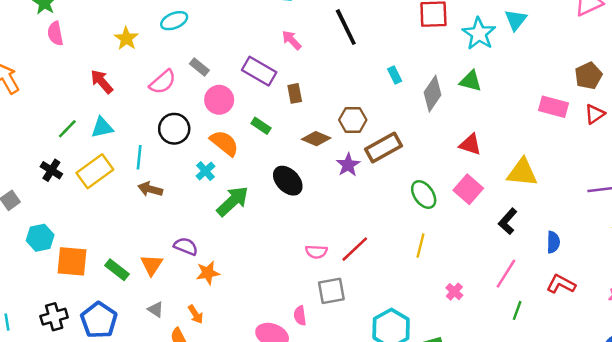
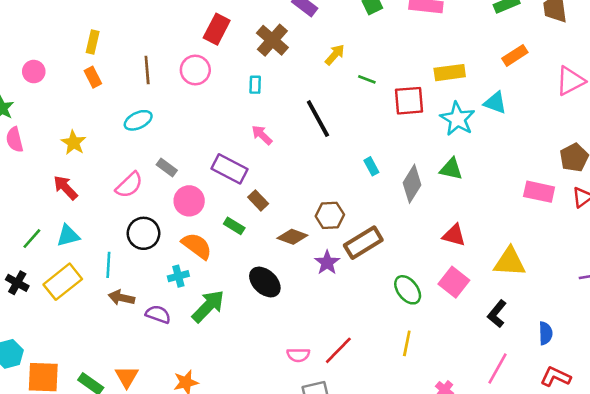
cyan triangle: (516, 20) -> (495, 103), turned -45
yellow star: (126, 38) -> (73, 143), moved
brown rectangle: (295, 93) -> (258, 200), moved, turned -30
cyan cross: (205, 171) -> (178, 276), turned 30
purple semicircle: (186, 246) -> (158, 314), moved

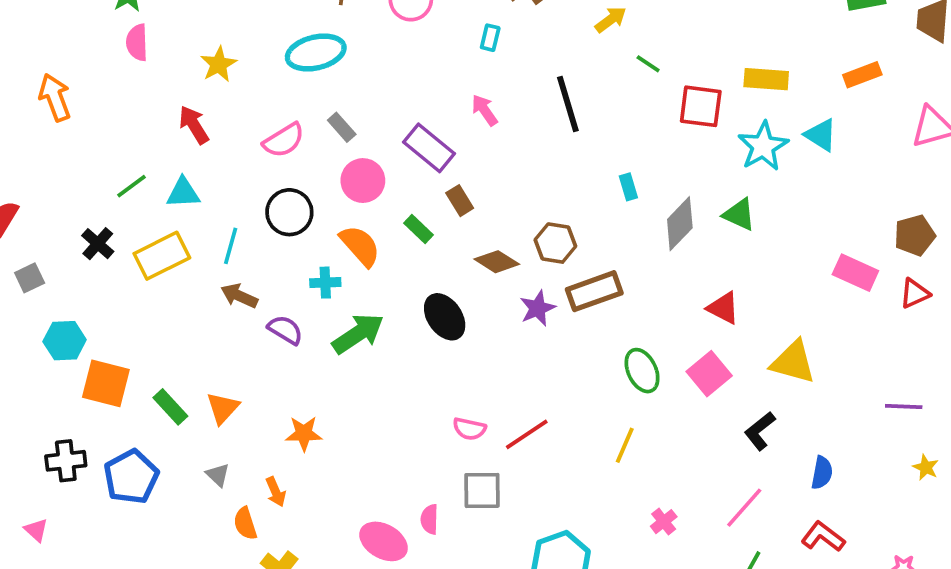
cyan ellipse: (138, 120) -> (316, 53), size x1.4

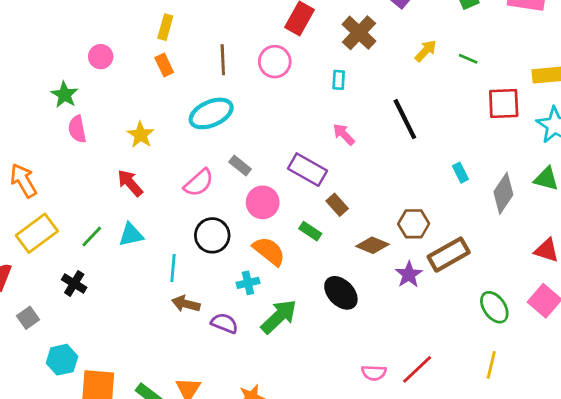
green line: (648, 64) -> (468, 59), moved
yellow rectangle: (162, 256) -> (37, 233), moved

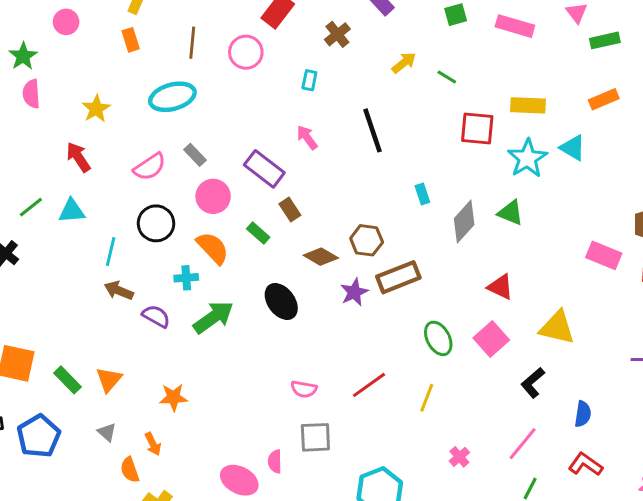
brown cross: (359, 33) -> (337, 34), size x0.7
red line: (417, 369) -> (369, 385), moved

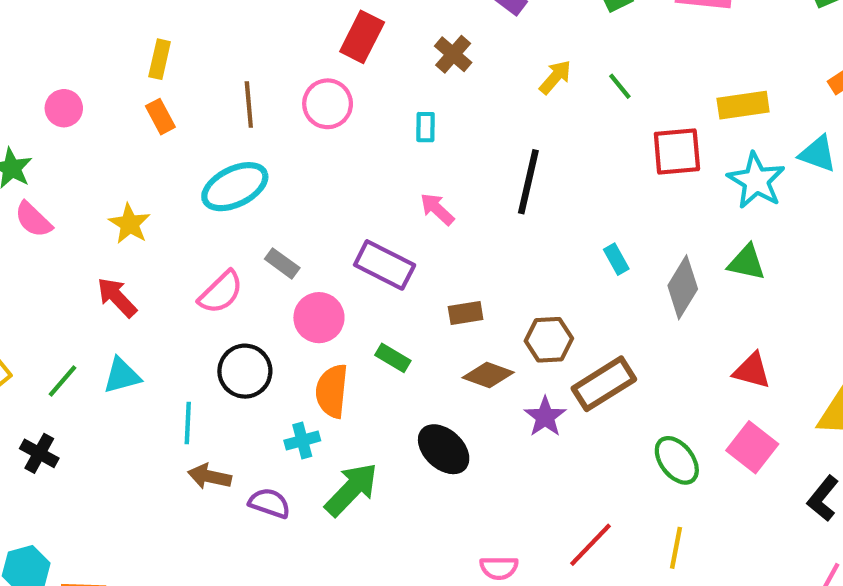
green line: (447, 77) -> (620, 86), turned 30
pink semicircle: (31, 94) -> (33, 220), turned -32
black line: (372, 130) -> (528, 182), turned 42
brown rectangle: (290, 210) -> (466, 313), moved, turned -55
orange semicircle: (213, 248) -> (332, 391), turned -120

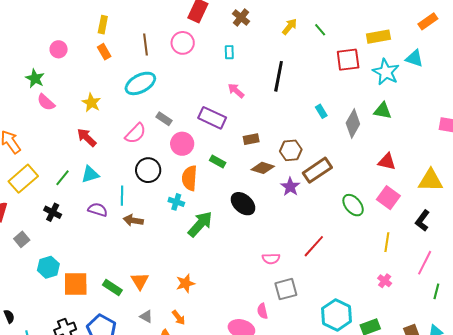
cyan cross: (302, 441) -> (176, 202), turned 35
purple semicircle: (269, 503) -> (98, 210), moved
yellow line: (676, 548) -> (387, 242), moved

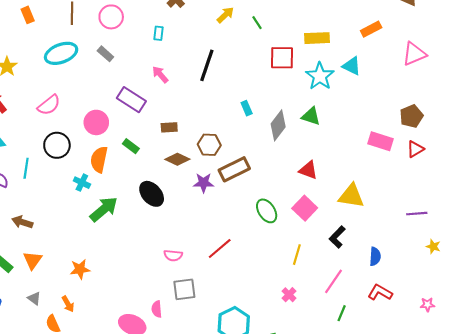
gray rectangle: (164, 119) -> (105, 54), moved
purple star: (290, 187) -> (203, 183), turned 30
brown arrow: (133, 220) -> (22, 222), moved

